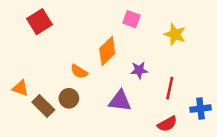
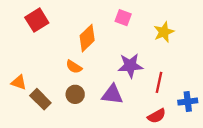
yellow star: (175, 34) -> (164, 32), turned 30
orange diamond: (107, 51) -> (87, 38), moved
purple star: (139, 70) -> (130, 66), size x1.5
brown circle: (69, 98) -> (75, 94), moved

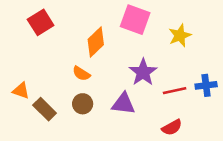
pink square: (123, 18) -> (135, 20), size x1.6
purple star: (130, 66) -> (143, 72), turned -30
red line: (159, 82) -> (175, 91), turned 66
blue cross: (188, 102) -> (206, 85), moved

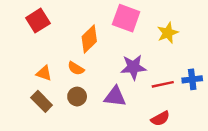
purple star: (143, 72) -> (133, 67), turned 30
orange triangle: (21, 91) -> (44, 73), moved

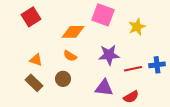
orange diamond: (89, 39) -> (73, 32), turned 45
orange semicircle: (76, 68) -> (70, 56), moved
purple triangle: (115, 97) -> (104, 88), moved

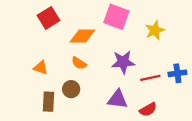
red square: (31, 17) -> (49, 18), moved
brown rectangle: (34, 83) -> (49, 102), moved, turned 48

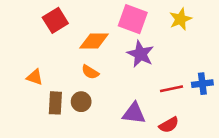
yellow star: (155, 30) -> (180, 19), moved
purple star: (123, 62) -> (140, 54), moved, turned 30
orange triangle: (41, 68) -> (35, 77), moved
brown rectangle: (49, 102) -> (55, 103), moved

